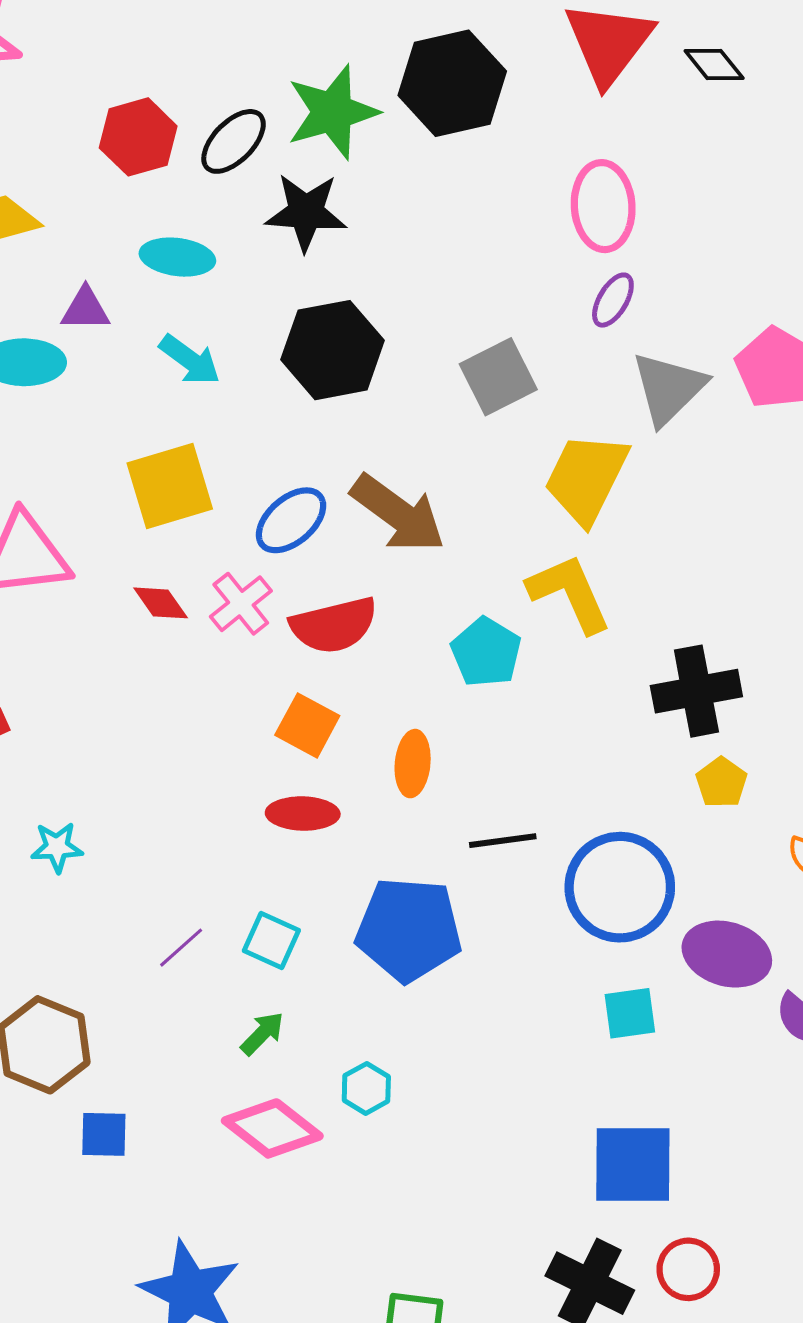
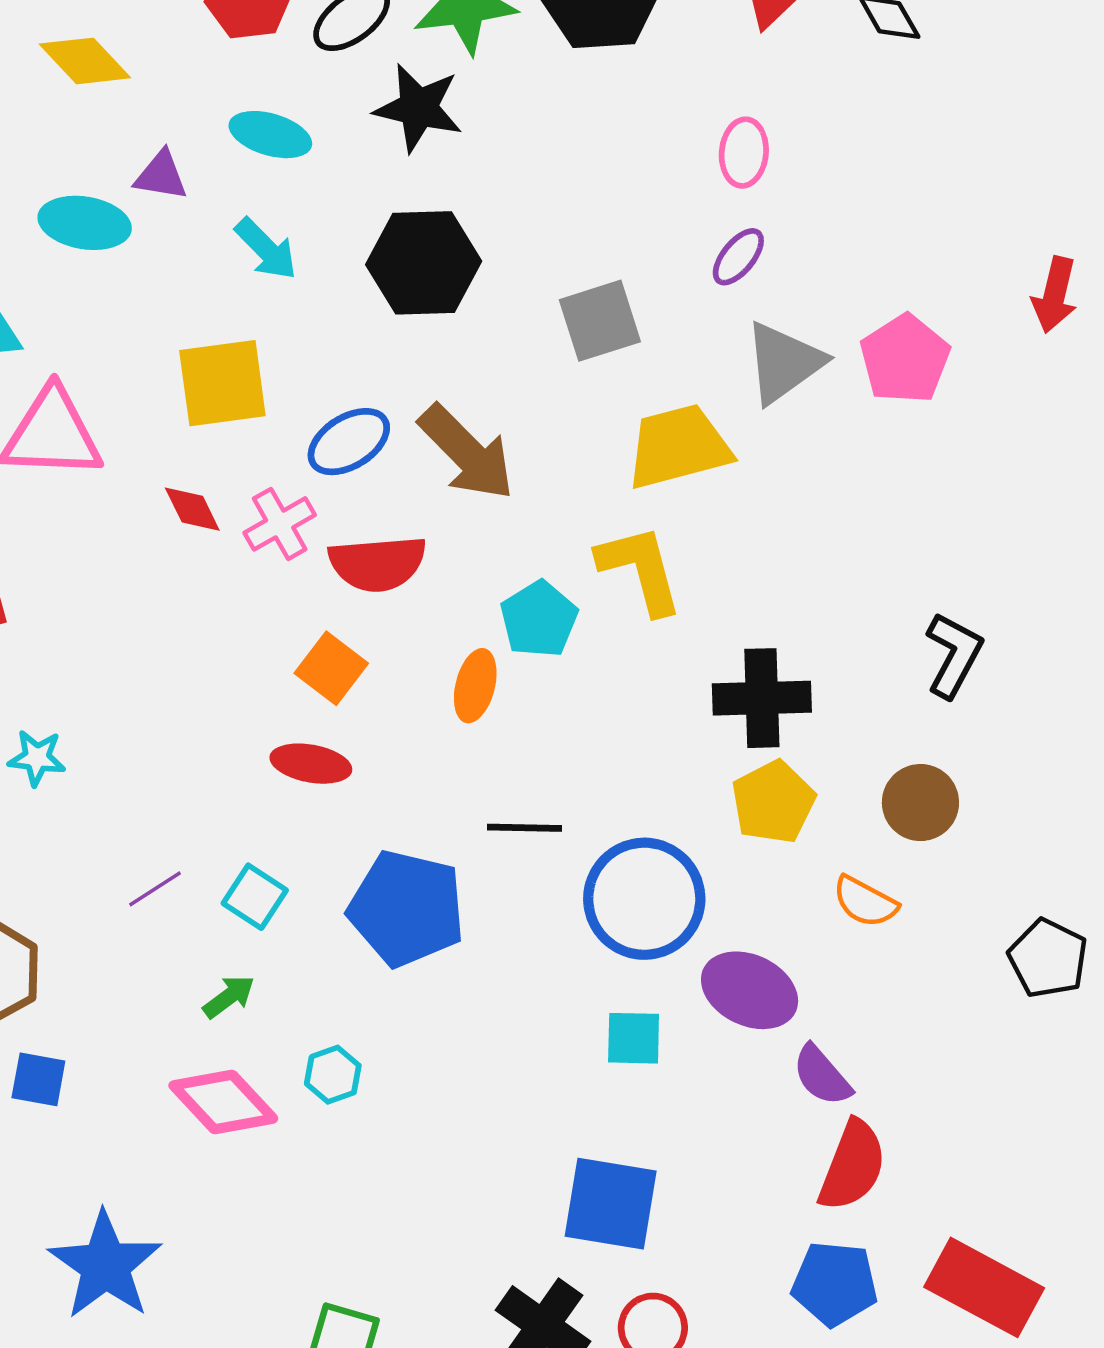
pink ellipse: (603, 206) -> (744, 153), size x0.7
yellow trapezoid: (586, 478) -> (678, 447), turned 40
orange ellipse: (413, 764) -> (475, 686), moved
yellow pentagon: (721, 782) -> (773, 802), size x1.5

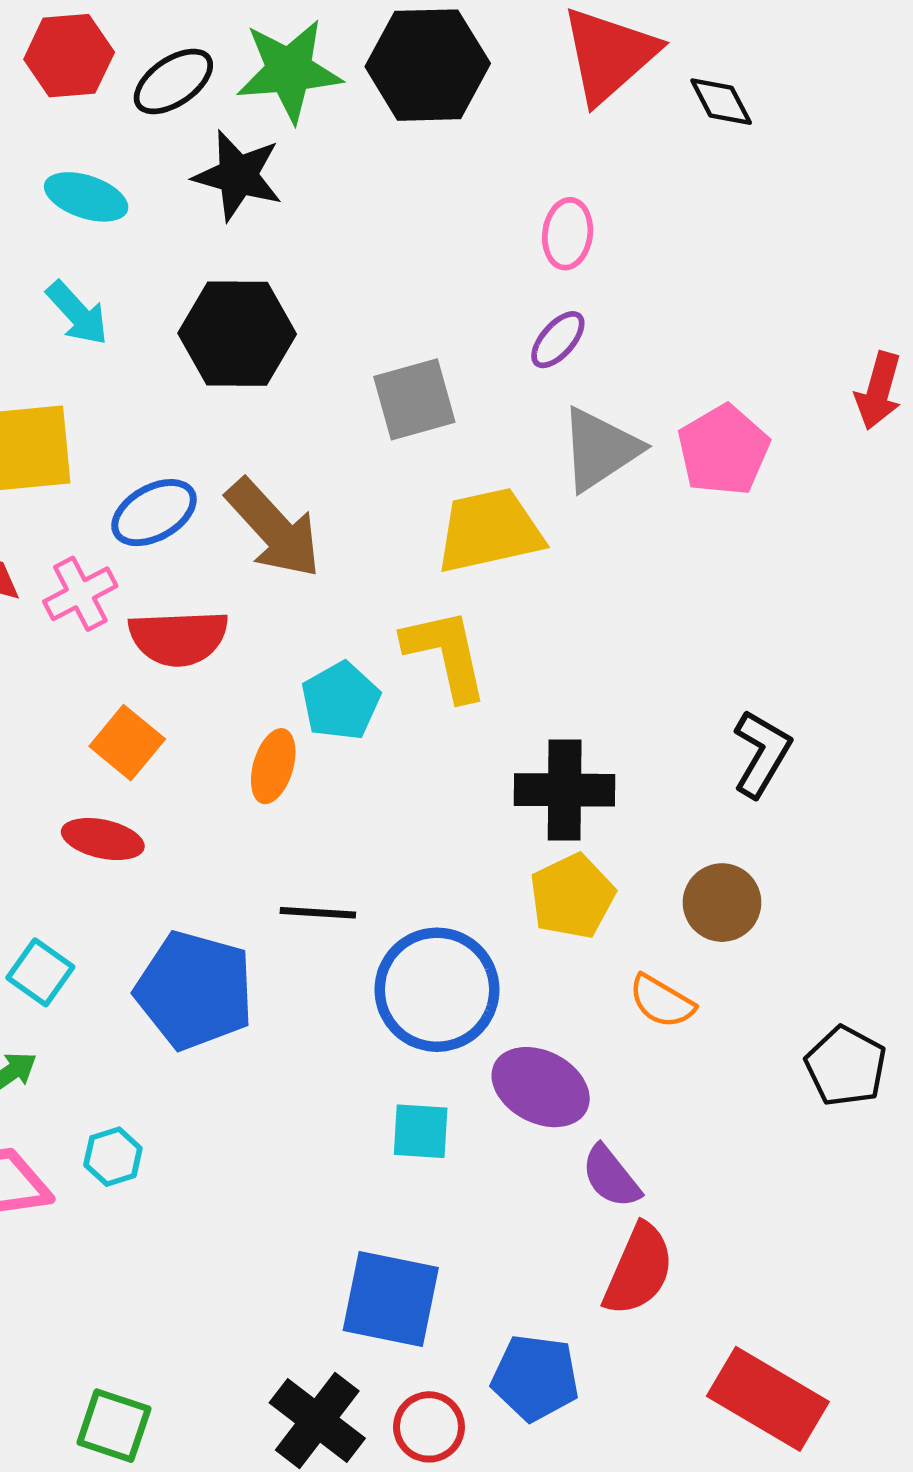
blue pentagon: (835, 1284) -> (535, 1378), moved

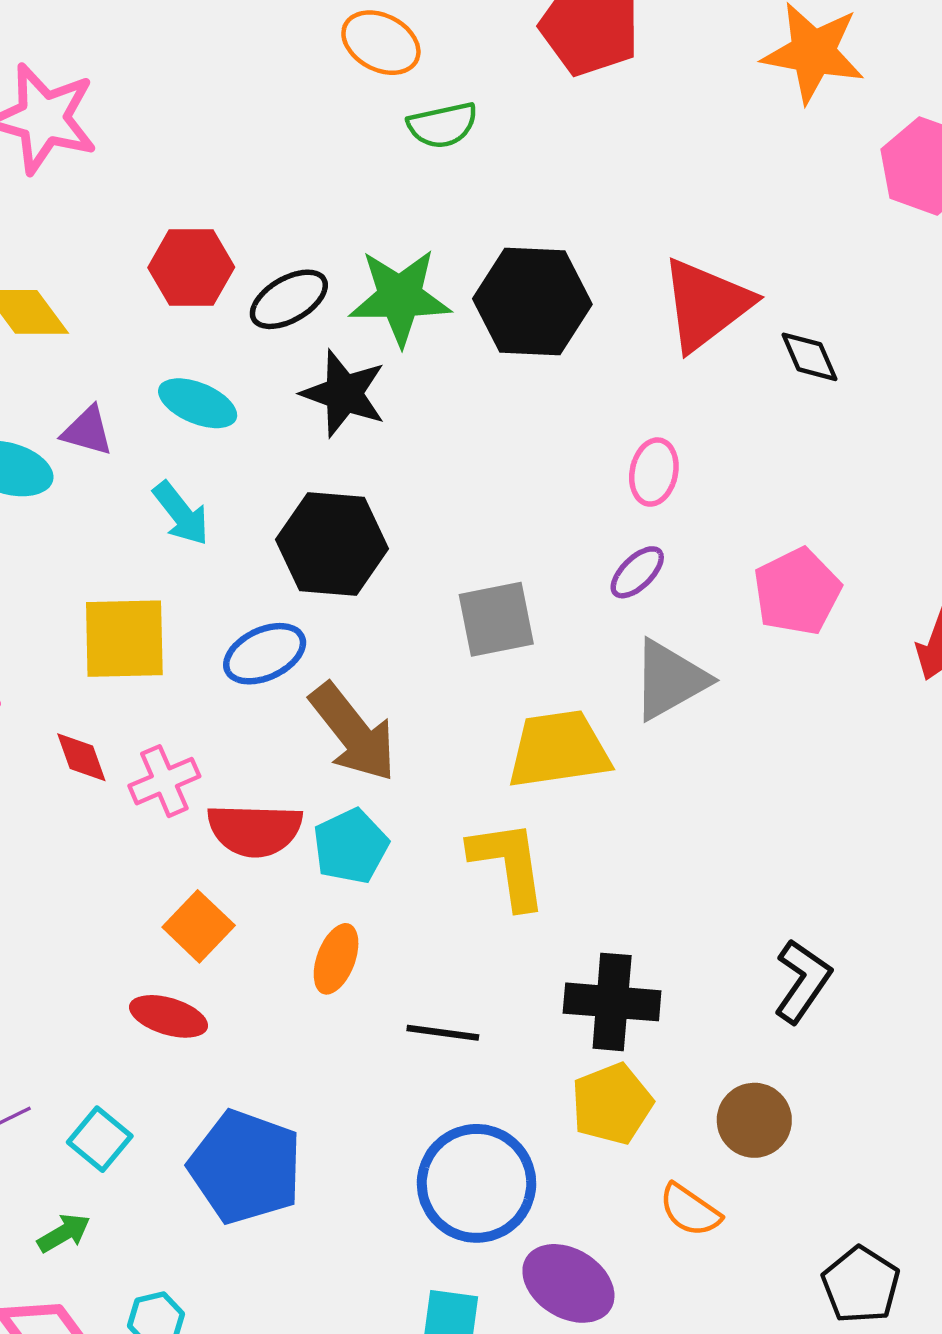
pink pentagon: (723, 450) -> (797, 592), moved
blue ellipse: (154, 513) -> (265, 654), moved
cyan pentagon: (341, 701) -> (351, 846), moved
black line: (318, 913) -> (443, 1033), moved

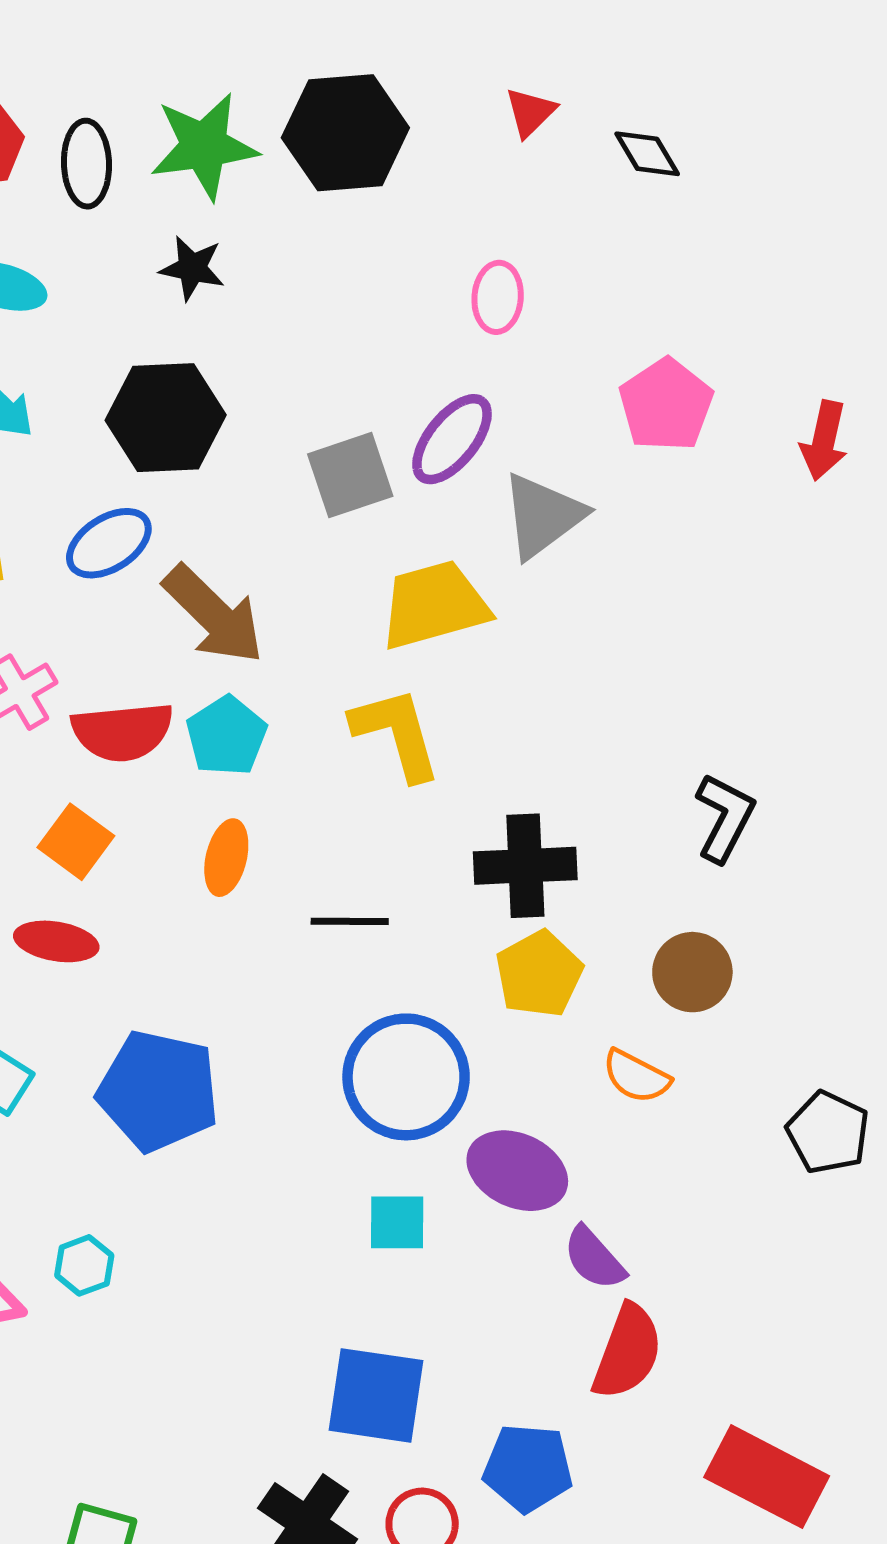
black ellipse: (289, 299) -> (86, 164), turned -54
red triangle: (706, 304) -> (530, 112), size x0.5
black star: (344, 393) -> (192, 268), moved, size x0.7
purple ellipse: (637, 572) -> (452, 439), moved, size x1.5

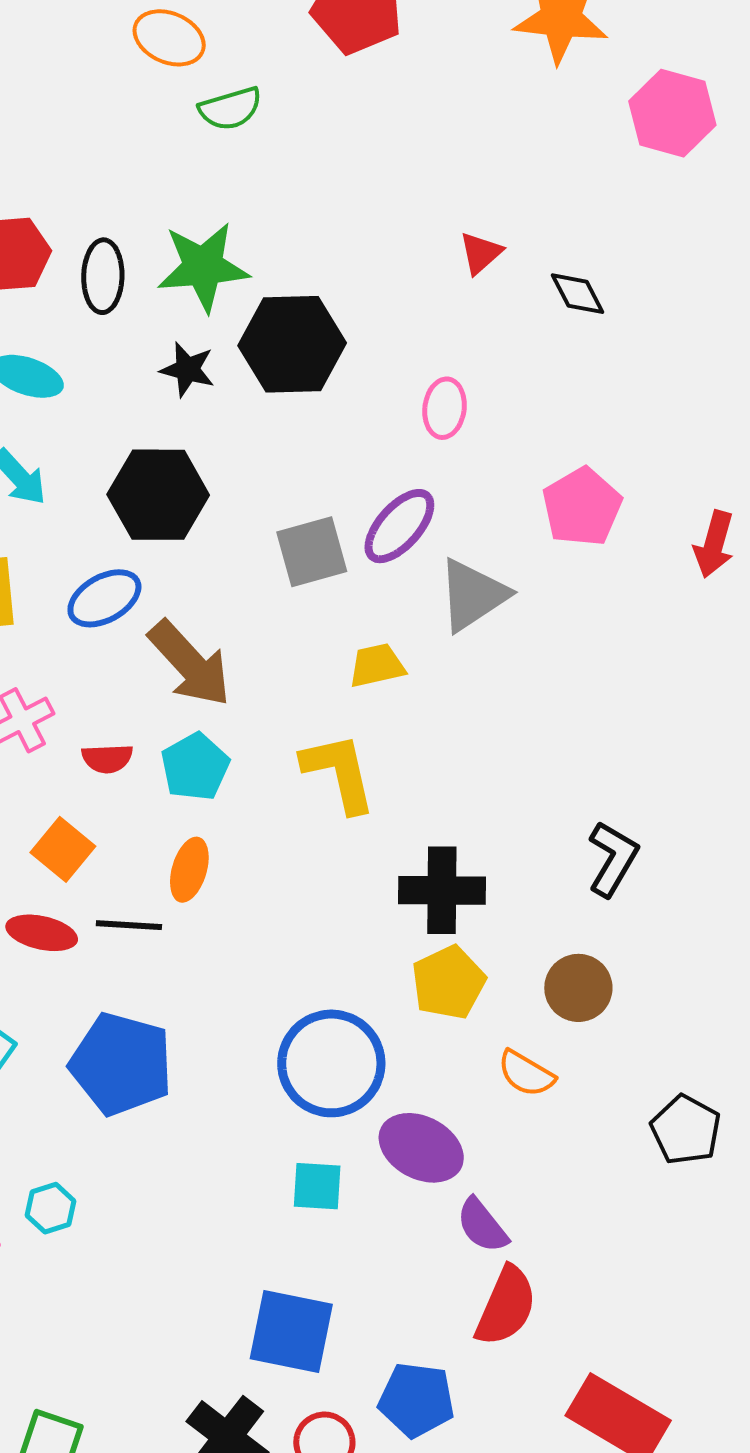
black hexagon: (345, 133) -> (292, 344), moved
yellow trapezoid: (434, 605) -> (377, 666), size x0.6
red semicircle: (122, 732) -> (107, 758), size x0.6
black line: (350, 921) -> (129, 925), moved

